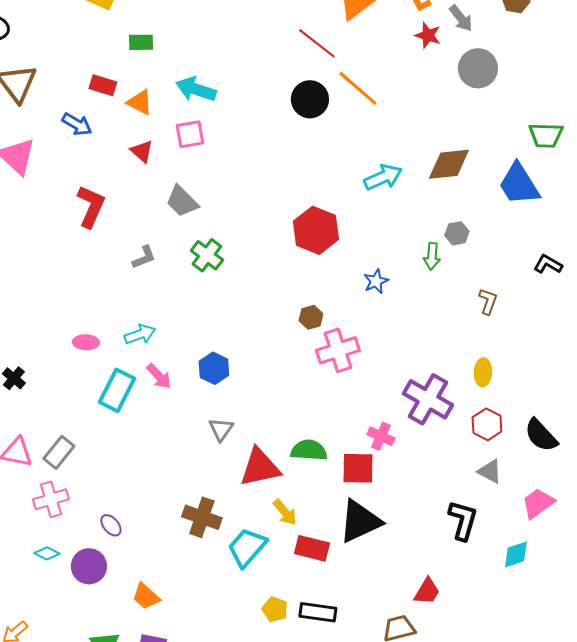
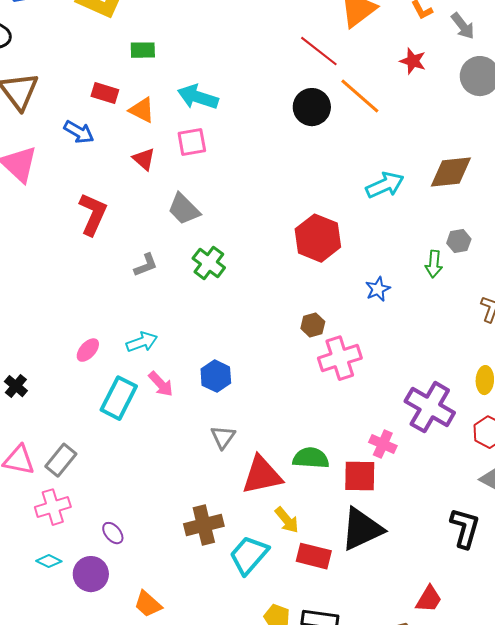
red star: (428, 35) -> (413, 61), moved
pink ellipse: (86, 342) -> (88, 350), turned -50
brown cross: (202, 517) -> (204, 525), turned -33

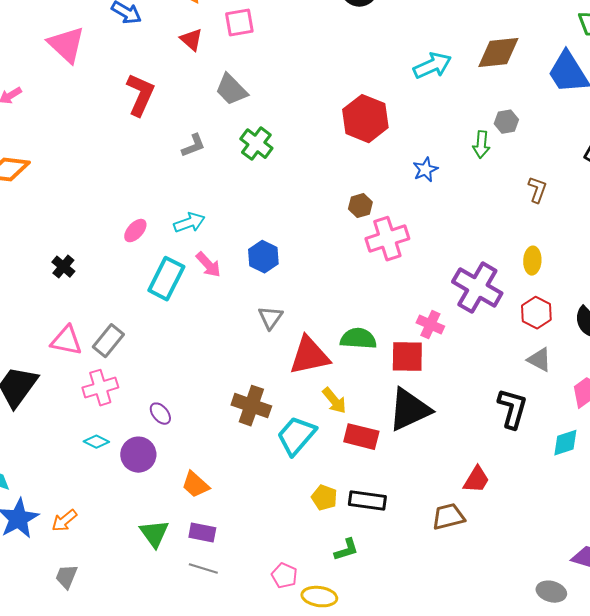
brown cross: (204, 525) -> (251, 406), turned 33

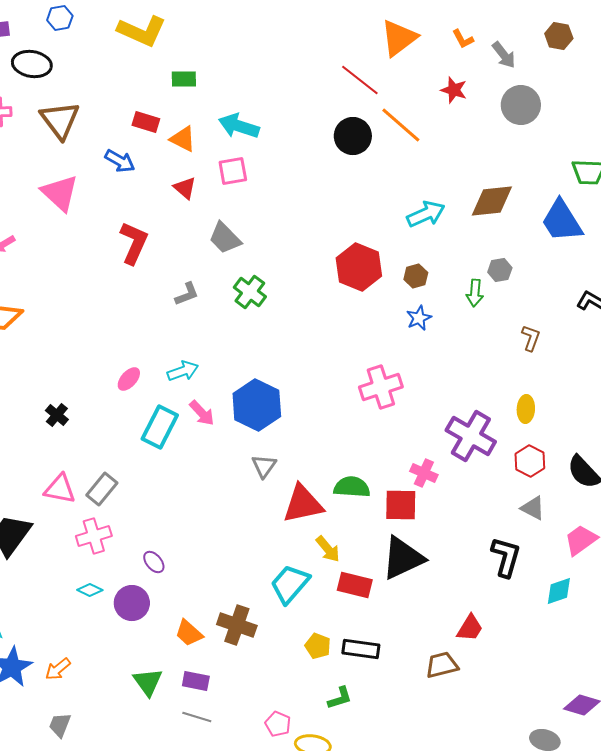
brown hexagon: (360, 206) -> (416, 276), moved
blue hexagon: (263, 257) -> (257, 405), size x1.6
brown cross: (251, 406) -> (237, 625), moved

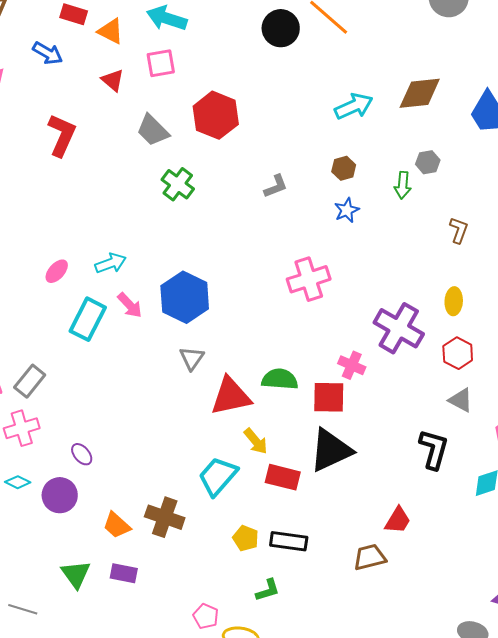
red hexagon: (359, 267) -> (216, 115), moved
gray L-shape: (187, 294) -> (276, 186), moved
gray line: (197, 717) -> (23, 609), moved

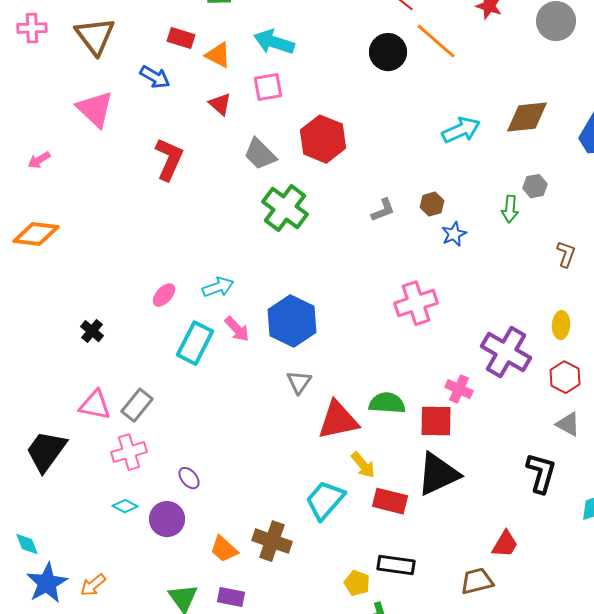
brown hexagon: (344, 168) -> (432, 204), moved
green cross: (178, 184) -> (285, 208), size x1.4
yellow pentagon: (246, 538) -> (357, 583), moved

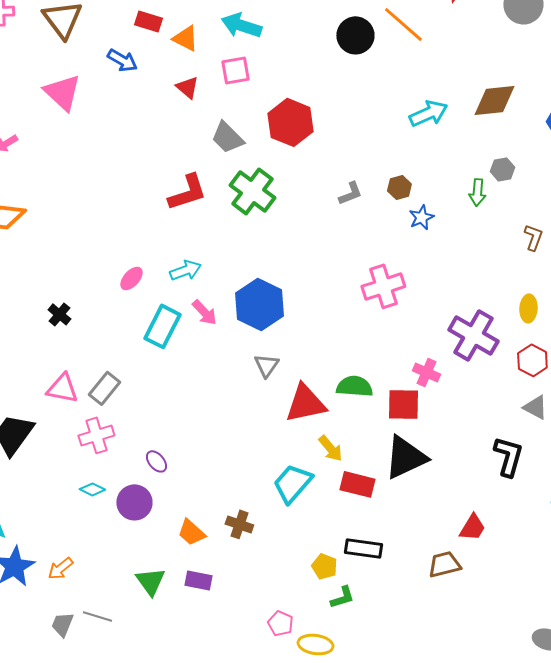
red L-shape: (169, 159) -> (187, 192), moved, turned 48
brown cross: (272, 541) -> (239, 524), size x0.7

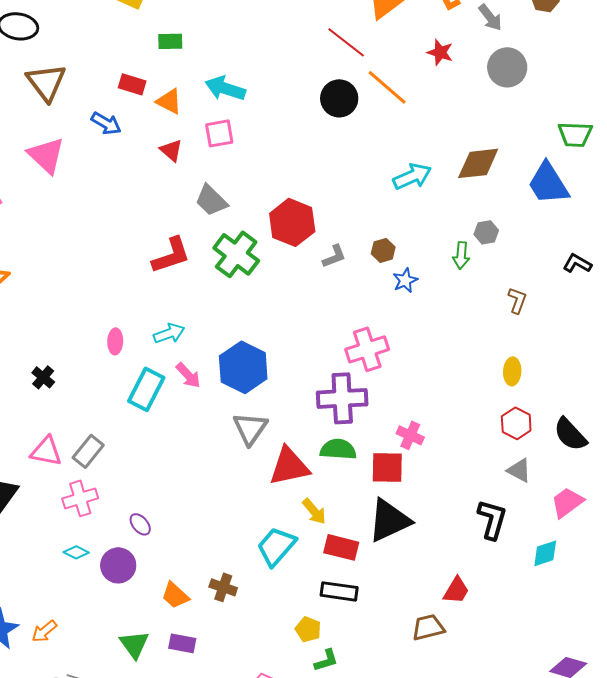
red hexagon: (290, 122) -> (292, 222), moved
pink ellipse: (131, 278) -> (115, 341), turned -40
purple cross: (473, 335) -> (342, 398), moved, turned -33
gray triangle: (266, 365) -> (250, 428), size x1.4
black rectangle: (363, 548) -> (339, 591), moved

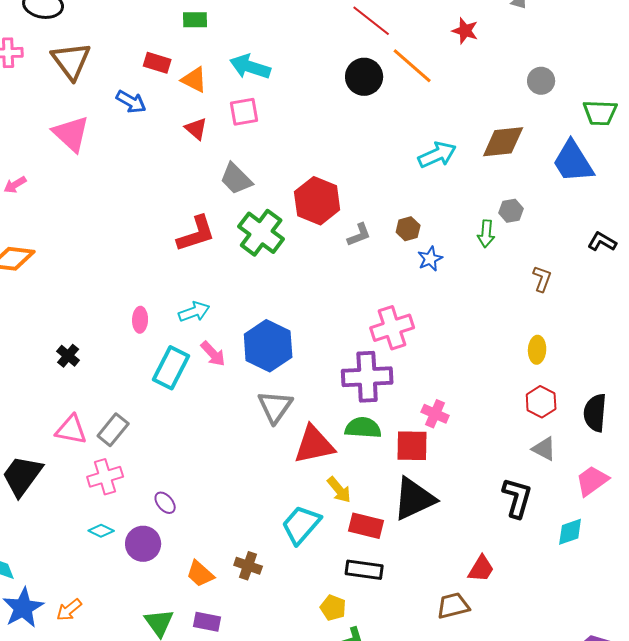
gray circle: (507, 67) -> (541, 81), moved, size x0.7
black semicircle: (570, 434) -> (595, 413), turned 48

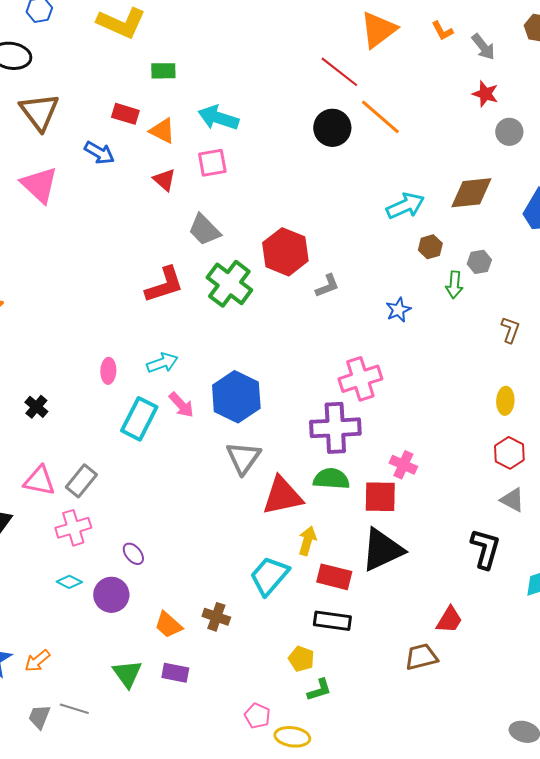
red star: (465, 31) -> (485, 94), moved
brown hexagon: (408, 229) -> (430, 247), moved
yellow arrow: (339, 490) -> (307, 541), turned -124

